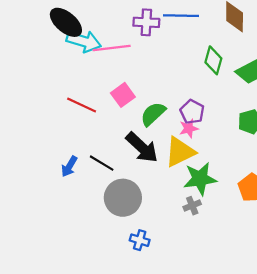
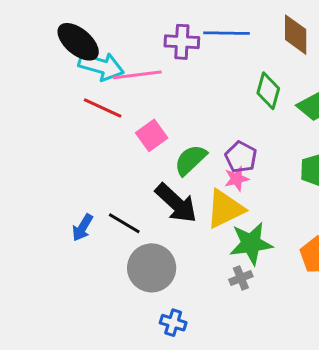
red line: (82, 105) -> (103, 108), moved

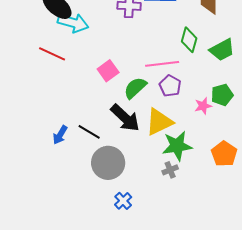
pink line: (137, 75) -> (162, 64), moved
red line: (103, 108) -> (52, 54), moved
pink star: (237, 179) -> (203, 106), moved
blue cross: (173, 323) -> (123, 201), turned 30

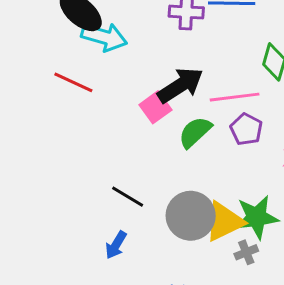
black arrow: (125, 118) -> (180, 85), moved, turned -76
yellow triangle: (159, 122) -> (224, 222), moved
blue arrow: (60, 135) -> (116, 245), moved
gray circle: (108, 163) -> (191, 216), moved

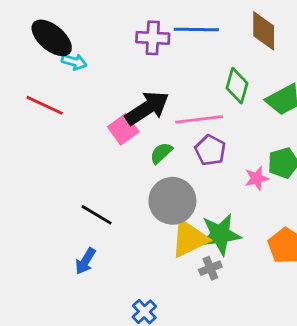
cyan arrow: (104, 37) -> (74, 62), size x0.6
green semicircle: (195, 132) -> (161, 153), size x0.7
gray circle: (191, 216) -> (172, 201), moved

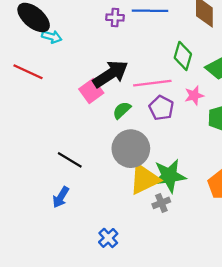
purple cross: (153, 38) -> (115, 17), size x0.7
pink star: (257, 178) -> (194, 96), moved

